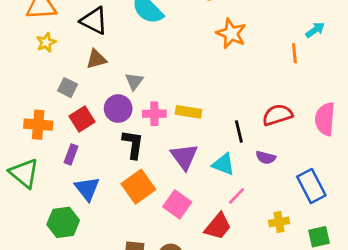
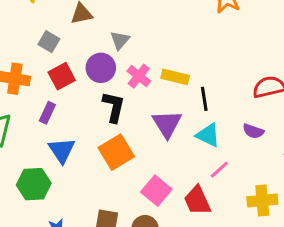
pink cross: (154, 114) -> (139, 76), turned 35
black line: (239, 131) -> (204, 99), moved
pink square: (177, 204) -> (156, 191), moved
yellow cross: (279, 222) -> (262, 201), size x1.4
red trapezoid: (218, 226) -> (197, 200), turned 112

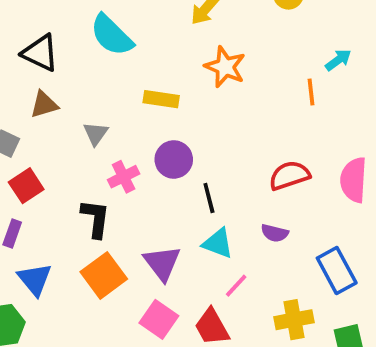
purple circle: (101, 68) -> (174, 159), moved
pink cross: (139, 76) -> (124, 177), turned 30
yellow rectangle: (175, 77) -> (161, 99), moved
purple triangle: (167, 124) -> (162, 263), moved

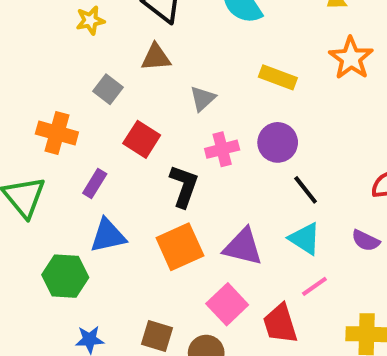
red square: (26, 186) -> (142, 139), moved, turned -36
black line: (209, 198) -> (306, 190), turned -36
purple triangle: (162, 263) -> (243, 247), turned -51
blue triangle: (35, 279) -> (108, 236), turned 45

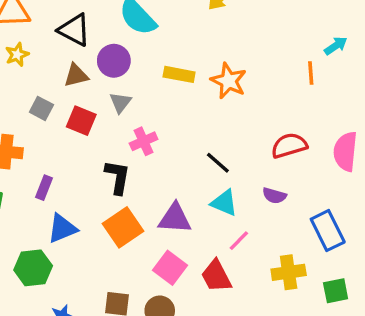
orange star: (351, 58) -> (229, 81), moved
red square: (142, 139) -> (81, 121), moved
purple circle: (278, 142) -> (114, 61), moved

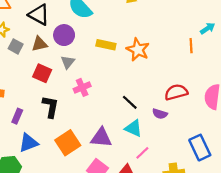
gray square: (41, 108) -> (16, 46), moved
black L-shape: (118, 177) -> (50, 107), moved
purple semicircle: (274, 196) -> (160, 114), moved

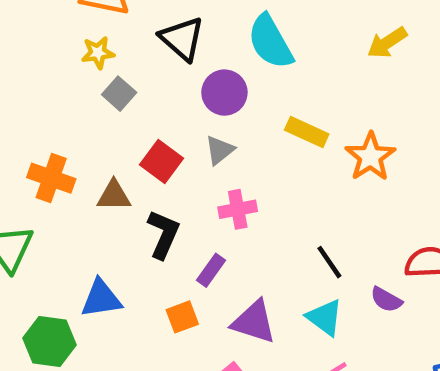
brown triangle: (39, 44) -> (114, 196), moved
purple rectangle: (17, 116) -> (211, 270), moved
orange square: (68, 143) -> (182, 317), size x0.6

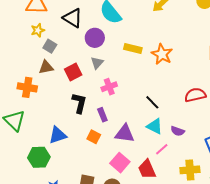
red square: (162, 161) -> (73, 72), turned 36
brown triangle: (114, 196) -> (46, 67), moved
purple rectangle: (211, 270) -> (102, 115), turned -48
purple semicircle: (386, 300) -> (178, 131), moved
orange square: (182, 317) -> (94, 137), turned -32

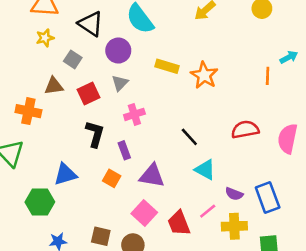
gray square: (50, 46) -> (73, 59), moved
cyan triangle: (155, 126) -> (205, 170), moved
purple semicircle: (178, 131) -> (234, 194), moved
pink line: (162, 149) -> (208, 211), moved

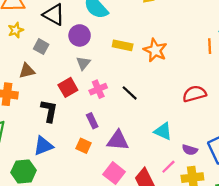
red square: (88, 94) -> (68, 87), moved
black L-shape: (95, 134) -> (49, 111), moved
black line: (189, 137) -> (130, 93), moved

